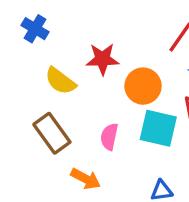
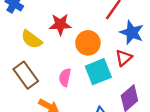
cyan square: (158, 128) -> (98, 72), turned -35

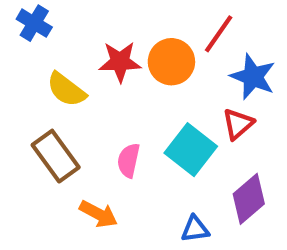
orange circle: (88, 43) -> (171, 62), moved
cyan square: (98, 72) -> (191, 150), turned -30

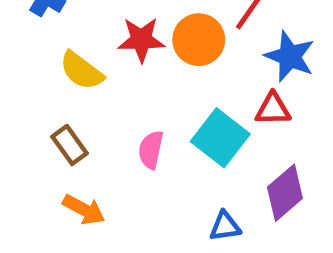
red triangle: (238, 124) -> (273, 109), turned 40
brown rectangle: (56, 156) -> (69, 145), size x0.7
orange arrow: (99, 214) -> (84, 210), moved

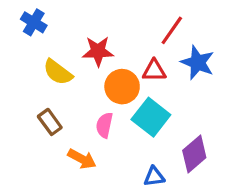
orange circle: (199, 40) -> (122, 87), moved
red triangle: (273, 109) -> (154, 71), moved
orange arrow: (84, 210) -> (82, 159), moved

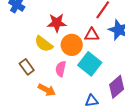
yellow semicircle: (58, 72) -> (44, 44), moved

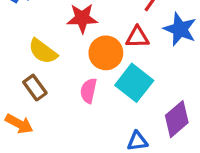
yellow semicircle: (44, 44) -> (43, 51), moved
orange arrow: (47, 90) -> (19, 124), moved

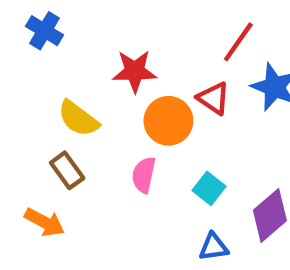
red triangle: (137, 37) -> (214, 98), turned 35
cyan square: (134, 83) -> (209, 188), moved, size x0.6

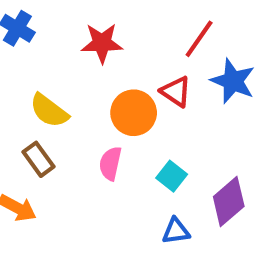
red star: (135, 71) -> (102, 43), moved

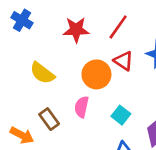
red line: (199, 39) -> (118, 27), moved
brown rectangle: (39, 159) -> (49, 119), moved

